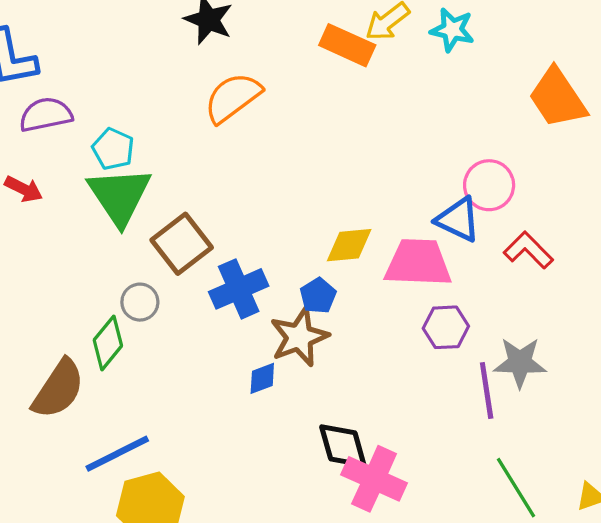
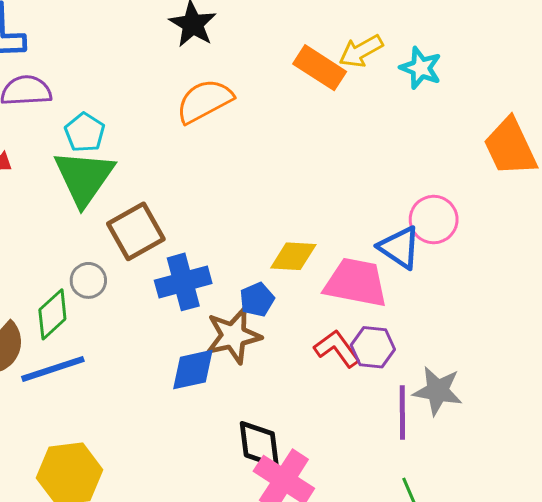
red L-shape: (528, 250) -> (337, 349), moved
blue diamond: (262, 378) -> (193, 370), size x1.5
blue line: (117, 454) -> (53, 369), moved

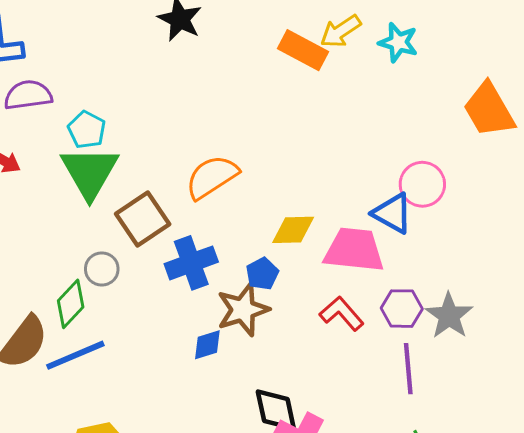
orange semicircle: (204, 101) -> (212, 177), moved
purple hexagon: (373, 347) -> (402, 309), moved
blue diamond: (193, 370) -> (207, 345), size x0.7
gray star: (438, 391) -> (449, 316), moved, turned 30

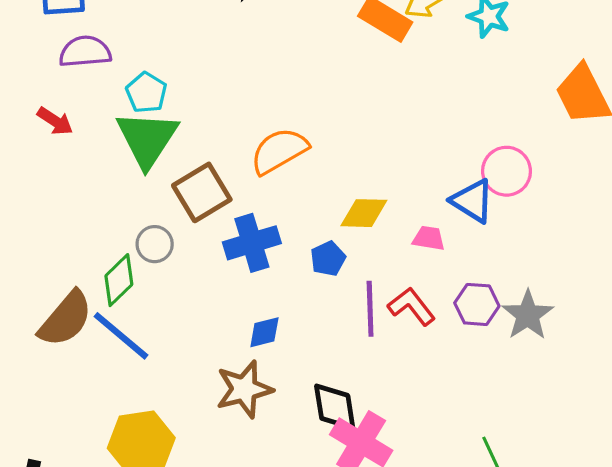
pink trapezoid: (354, 250) -> (429, 238), size x0.5
brown star: (243, 310) -> (244, 389), moved
blue line: (75, 355) -> (121, 336), turned 60
purple line: (408, 369) -> (370, 309), moved

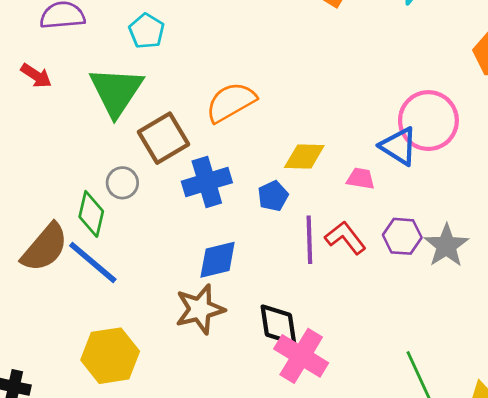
cyan pentagon: (146, 93) -> (147, 31), moved
pink circle: (507, 171) -> (428, 121), size x1.4
green diamond: (119, 280) -> (91, 214), turned -33
blue diamond: (264, 332) -> (218, 260), size x1.4

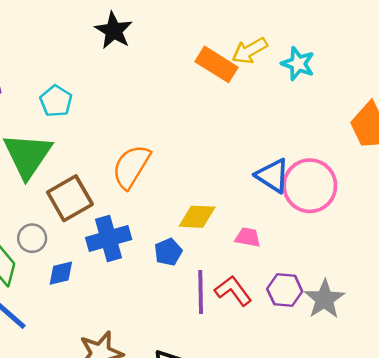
orange semicircle: (231, 102) -> (131, 167), turned -30
blue triangle: (399, 146) -> (273, 176), moved
blue diamond: (218, 260) -> (61, 273), moved, size x0.7

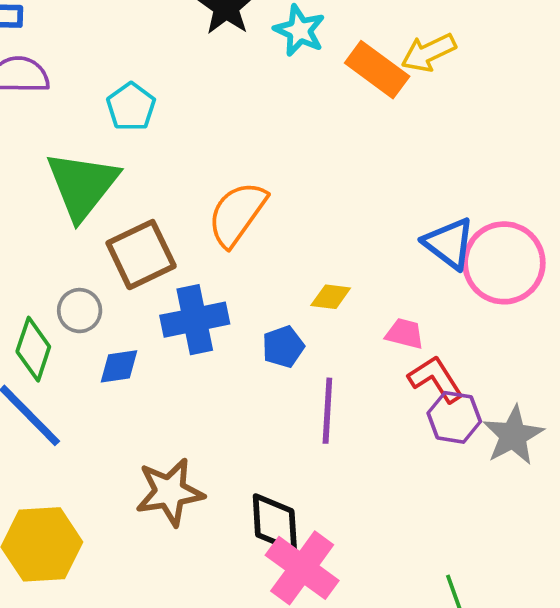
cyan star: (298, 64) -> (300, 30), moved
yellow diamond: (197, 217) -> (331, 297), size x0.7
red L-shape: (233, 291) -> (436, 379), moved

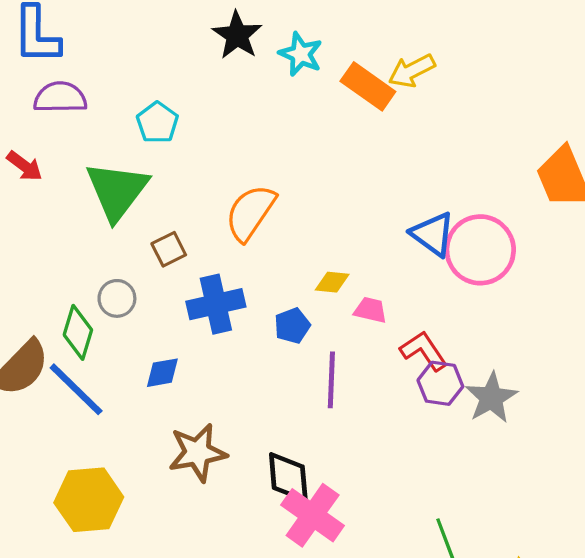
brown square: (141, 255) -> (169, 249), size x0.6
pink trapezoid: (405, 334) -> (370, 310), moved
blue diamond: (119, 366) -> (162, 373), moved

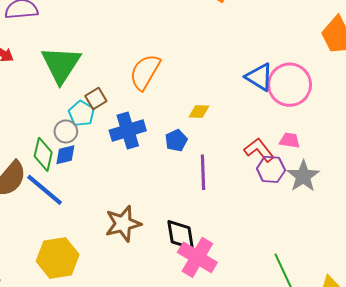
cyan pentagon: (157, 123) -> (81, 113), moved
pink trapezoid: (370, 310) -> (290, 140), moved
blue diamond: (162, 373) -> (65, 155), moved

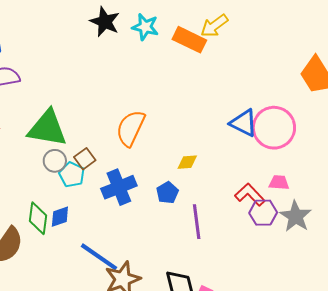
green triangle: (61, 64) -> (47, 128), turned -48
gray circle: (66, 131) -> (55, 161), moved
blue line: (45, 190) -> (99, 257), moved

